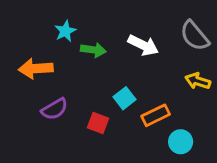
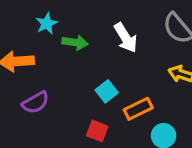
white arrow: (143, 45) -> (126, 38), turned 32
red square: (98, 123) -> (97, 131), moved

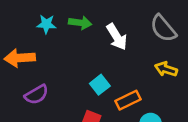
cyan star: (47, 24) -> (46, 24), turned 30
green arrow: (75, 42) -> (80, 23), moved

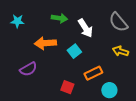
cyan star: (46, 24) -> (17, 21), moved
orange arrow: (20, 58) -> (45, 43), moved
cyan square: (100, 85) -> (74, 51), moved

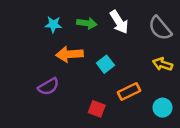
cyan star: (17, 21) -> (53, 24), moved
white arrow: (85, 28) -> (119, 22), moved
cyan circle: (109, 90) -> (163, 108), moved

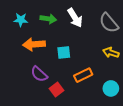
cyan square: (105, 64) -> (64, 53), turned 32
purple semicircle: (48, 87) -> (39, 74), moved, turned 72
red square: (97, 109) -> (57, 89), turned 32

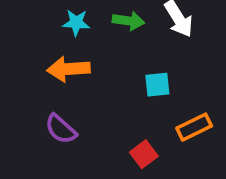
orange arrow: (34, 44) -> (68, 69), moved
purple semicircle: (39, 74) -> (61, 129), moved

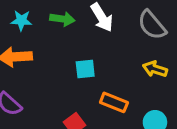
orange rectangle: (194, 127) -> (114, 102), turned 48

